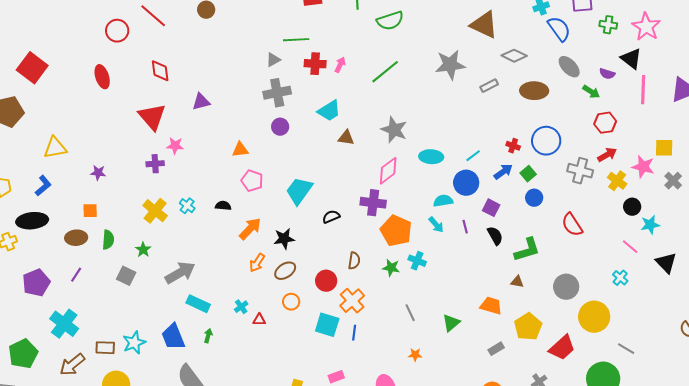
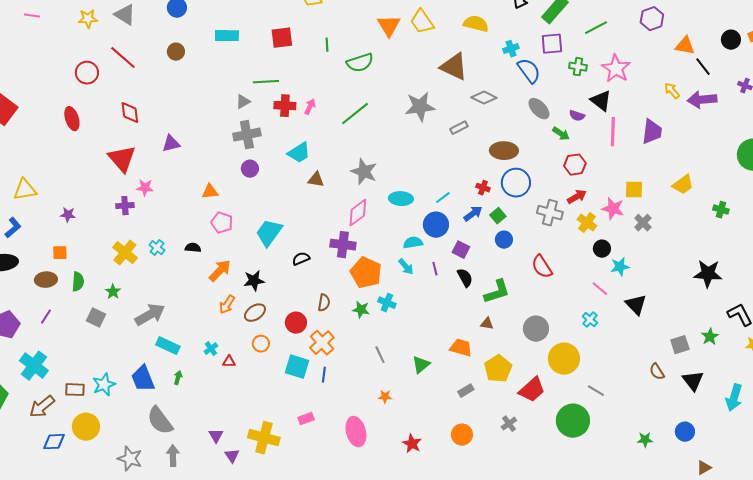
brown ellipse: (534, 91) -> (504, 151), moved

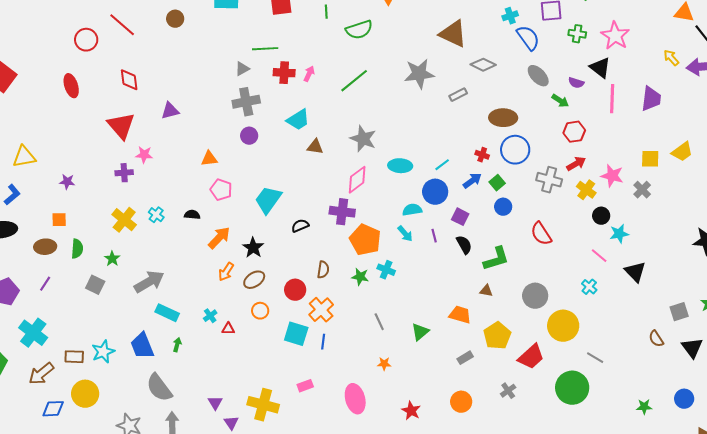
yellow square: (634, 190) -> (650, 159), moved
black star: (254, 281) -> (253, 248), turned -30

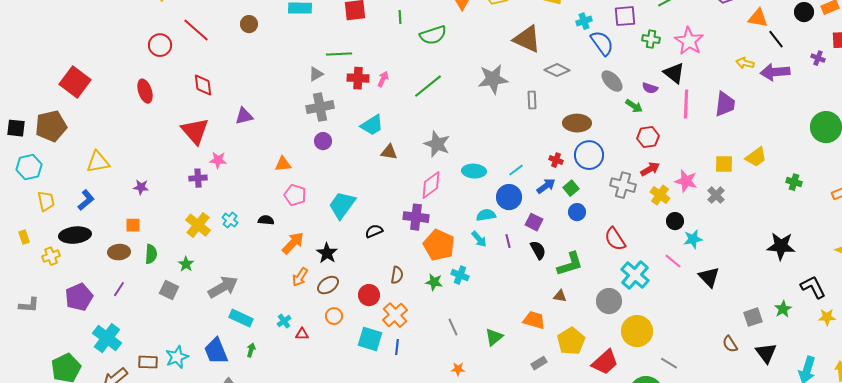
yellow arrow: (671, 58) -> (745, 63), turned -36
gray rectangle: (458, 95) -> (532, 100), turned -66
cyan cross: (589, 287) -> (635, 275), moved, size x1.8

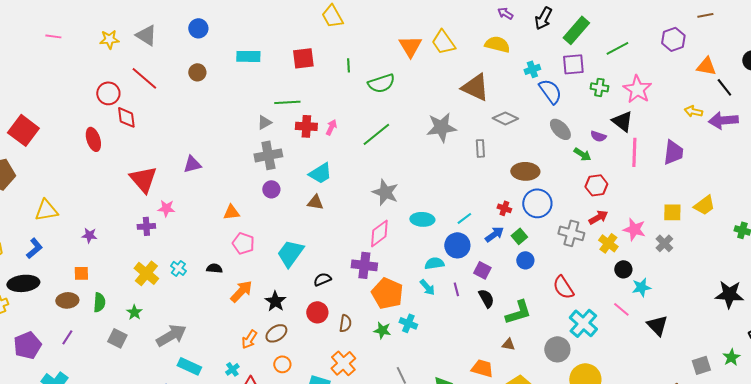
red diamond: (203, 85) -> (126, 117), moved
brown triangle: (389, 152) -> (315, 202), moved
orange arrow: (300, 277) -> (249, 339), moved
red circle: (369, 295) -> (317, 312), moved

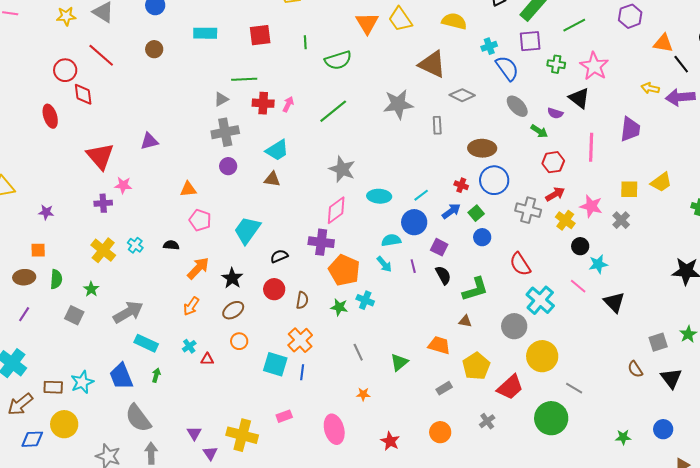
pink line: (634, 152) -> (591, 147), moved
orange arrow: (249, 339) -> (191, 306), moved

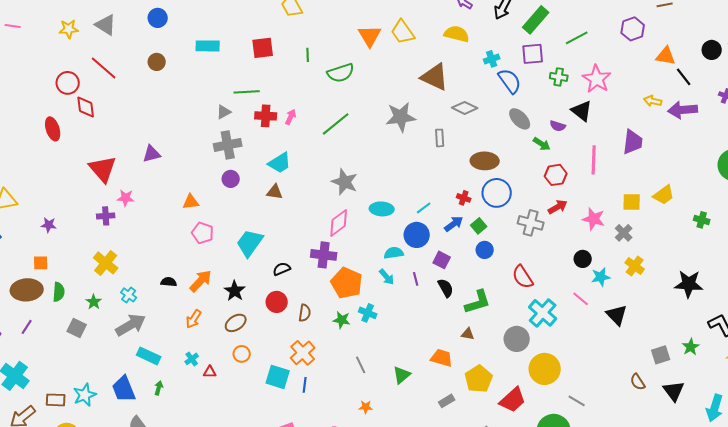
yellow cross: (565, 220) -> (635, 266), moved
cyan cross: (135, 245) -> (129, 295), moved
black semicircle: (171, 245) -> (169, 282), moved
brown ellipse: (24, 277) -> (27, 290), size x1.4

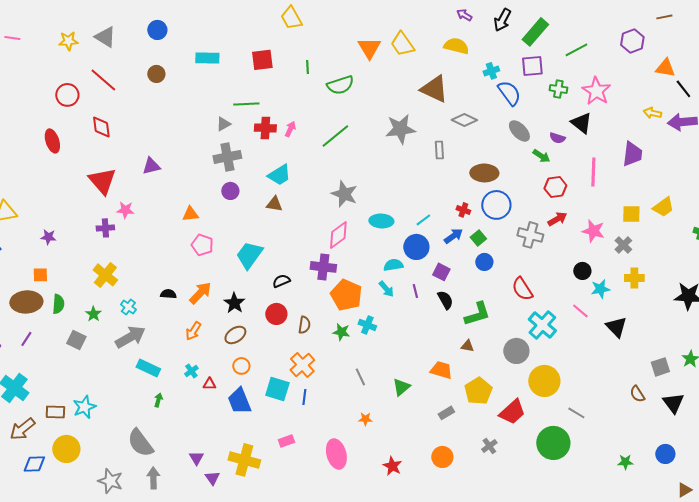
red diamond: (86, 107) -> (101, 127), moved
yellow cross: (635, 266) -> (634, 278), turned -36
blue trapezoid: (124, 389) -> (239, 401), moved

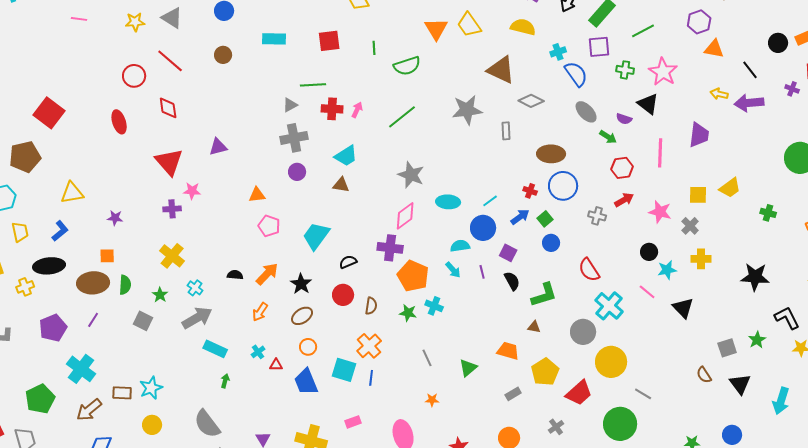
orange triangle: (665, 68) -> (714, 49), moved
gray cross: (530, 235) -> (597, 216), size x0.7
yellow circle: (66, 449) -> (152, 425), moved, size x0.7

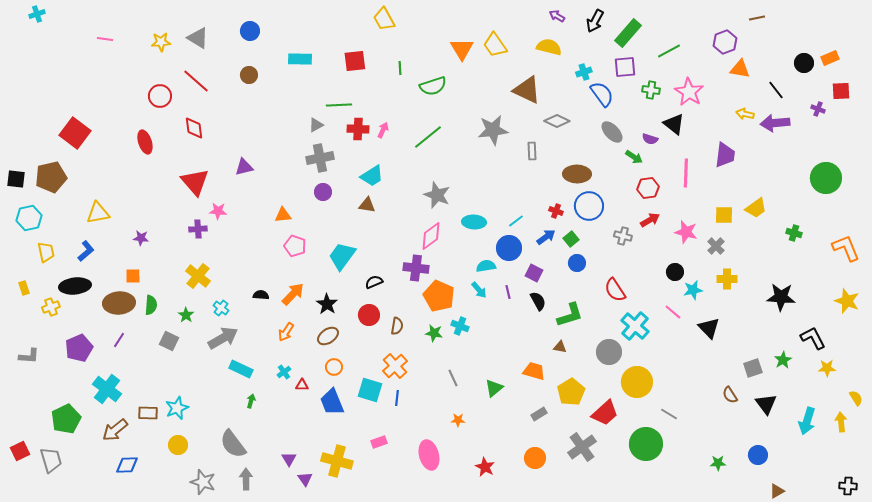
gray cross: (556, 427) -> (582, 447), size x1.8

